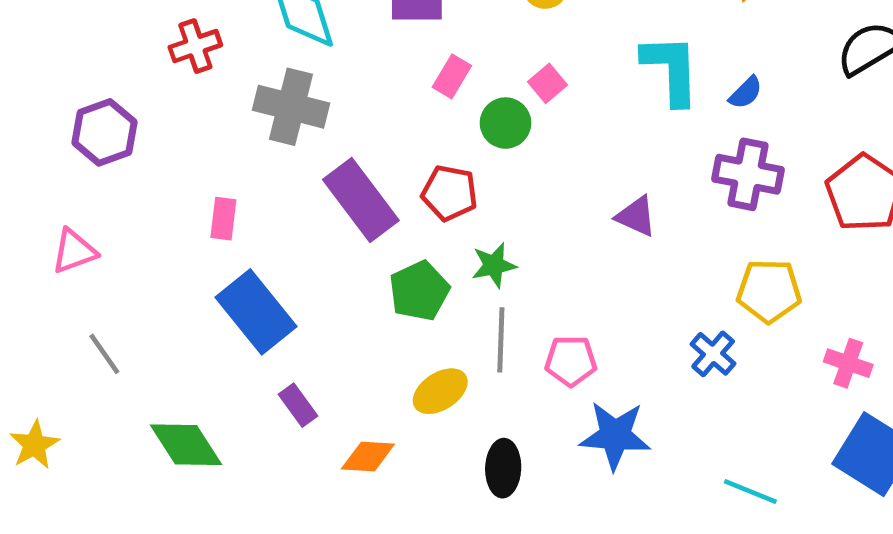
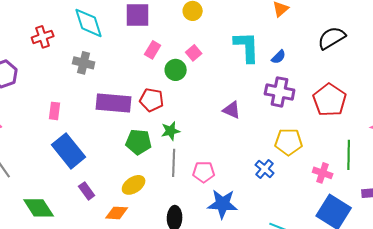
gray cross: (291, 107) -> (84, 63), size x0.7
purple rectangle: (361, 200) -> (114, 103), turned -48
green pentagon: (419, 291) -> (139, 142), turned 30
yellow ellipse: (440, 391) -> (134, 185), moved

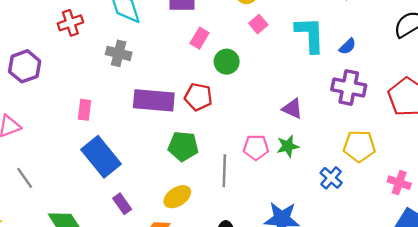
pink square: (194, 53) -> (258, 24), moved
green star: (171, 131) -> (288, 146), moved
pink pentagon: (204, 172) -> (256, 147), moved

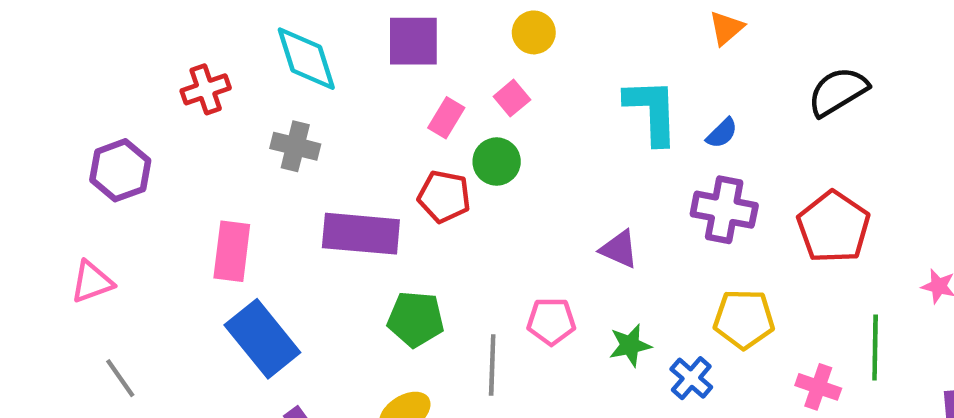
pink square: (258, 24) -> (512, 98), moved
red pentagon: (198, 97) -> (444, 197), moved
pink rectangle: (85, 110) -> (232, 251), size x1.5
green star: (288, 146) -> (630, 345), moved

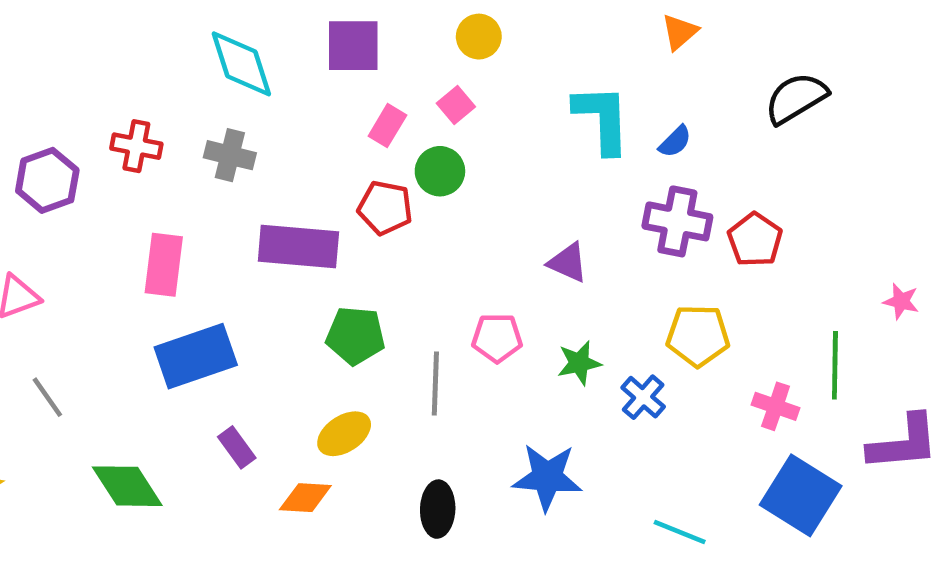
red cross: (206, 89) -> (136, 146), moved, turned 30
red pentagon: (834, 227) -> (755, 240), moved, size x0.7
blue rectangle: (262, 339) -> (196, 356), turned -70

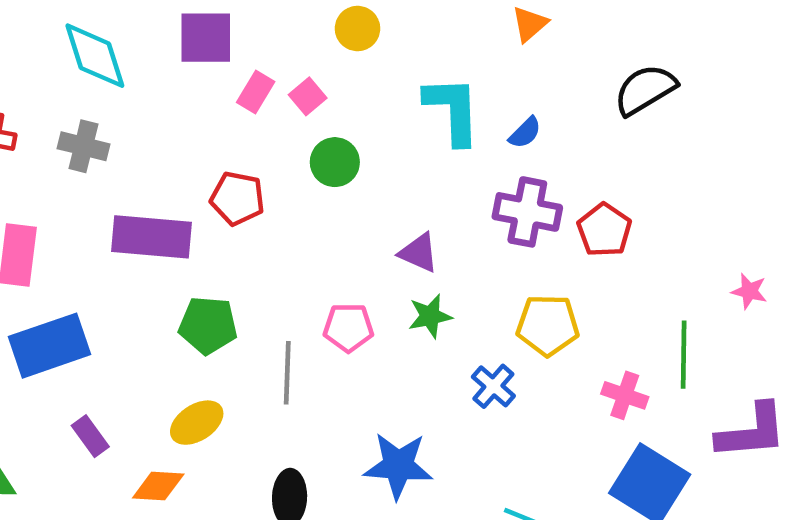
yellow circle: (479, 37) -> (357, 29), moved
pink rectangle: (387, 126) -> (256, 92), moved
green circle: (440, 171) -> (335, 162), moved
green star: (579, 363) -> (430, 316), moved

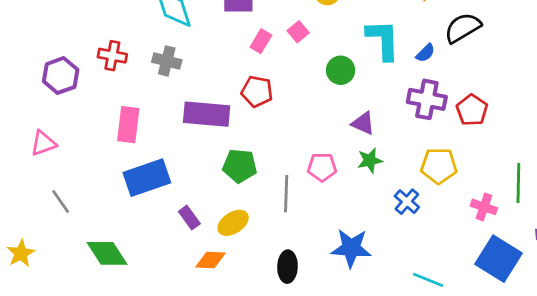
black semicircle: (645, 90) -> (463, 28), moved
pink rectangle: (256, 92) -> (261, 41), moved
green circle: (335, 162) -> (341, 70), moved
purple rectangle: (90, 436) -> (189, 218), moved

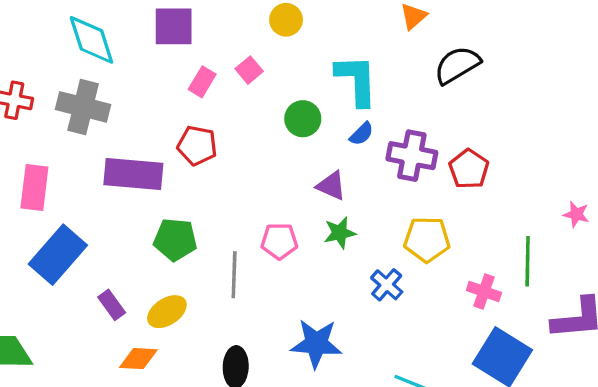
blue semicircle: (425, 53) -> (361, 134), moved
gray cross: (167, 61) -> (83, 107), size x1.4
blue rectangle: (147, 178) -> (58, 255), turned -30

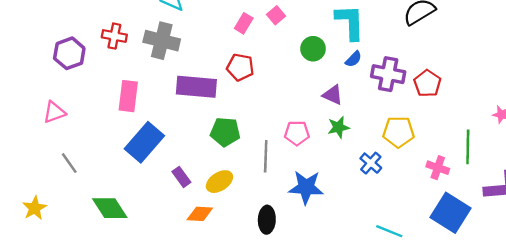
blue star: (316, 343) -> (306, 187), moved

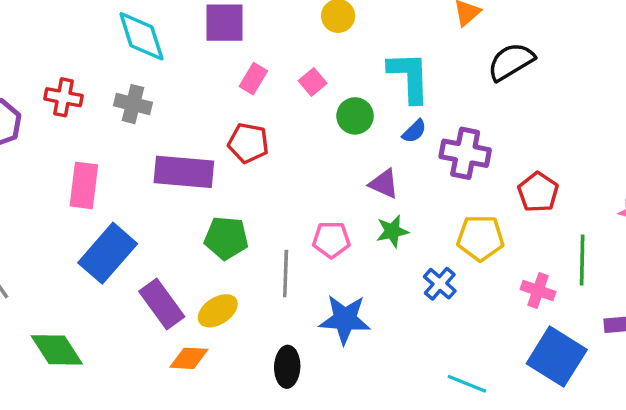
pink square: (276, 15) -> (313, 82), moved
gray cross: (162, 41) -> (133, 104), size x0.7
red pentagon: (427, 83) -> (538, 192), moved
purple rectangle: (181, 177) -> (162, 304), size x1.6

